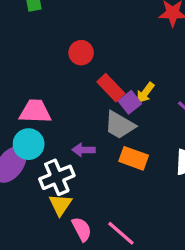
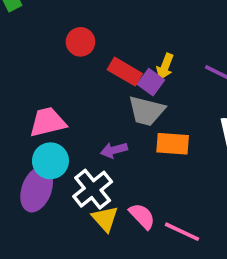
pink semicircle: (82, 229) -> (142, 216), moved

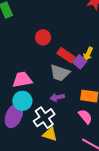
gray trapezoid: (146, 111) -> (60, 73), moved
pink semicircle: (142, 216) -> (85, 117), moved
yellow triangle: (105, 219) -> (50, 134), turned -35

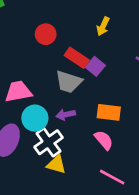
yellow arrow: (88, 54) -> (103, 26), moved
cyan circle: (22, 101) -> (35, 118), moved

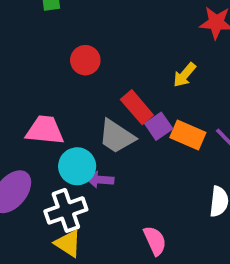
red circle: (46, 34) -> (85, 60), moved
orange rectangle: (109, 112) -> (188, 135), moved
cyan circle: (35, 118) -> (77, 166), moved
pink semicircle: (104, 140) -> (155, 241), moved

